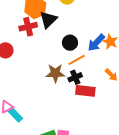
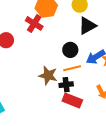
black triangle: (48, 20) -> (87, 26), moved
red cross: (28, 27) -> (34, 23), turned 30

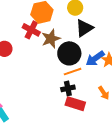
black circle: (70, 50) -> (69, 53), size x1.5
brown star: (48, 75) -> (51, 39), moved, turned -30

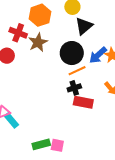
red cross: (31, 30) -> (18, 33), moved
brown star: (51, 39) -> (38, 42), moved

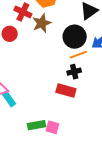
red rectangle: (83, 102) -> (66, 90), moved

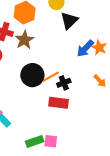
black circle: (75, 37) -> (32, 75), moved
orange line: (78, 55) -> (51, 77), moved

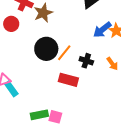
orange line: (51, 77) -> (64, 53), turned -30
black cross: (64, 83) -> (86, 61), moved, turned 32

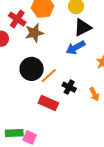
blue arrow: (102, 30) -> (75, 48), moved

